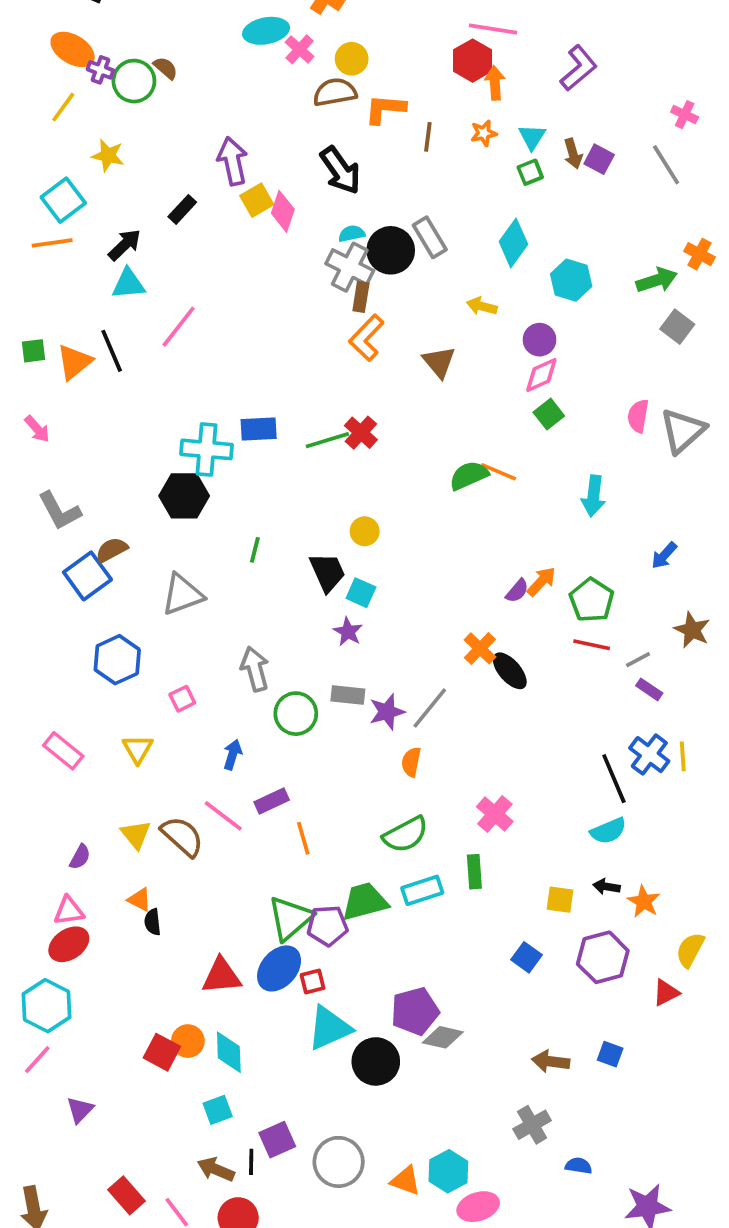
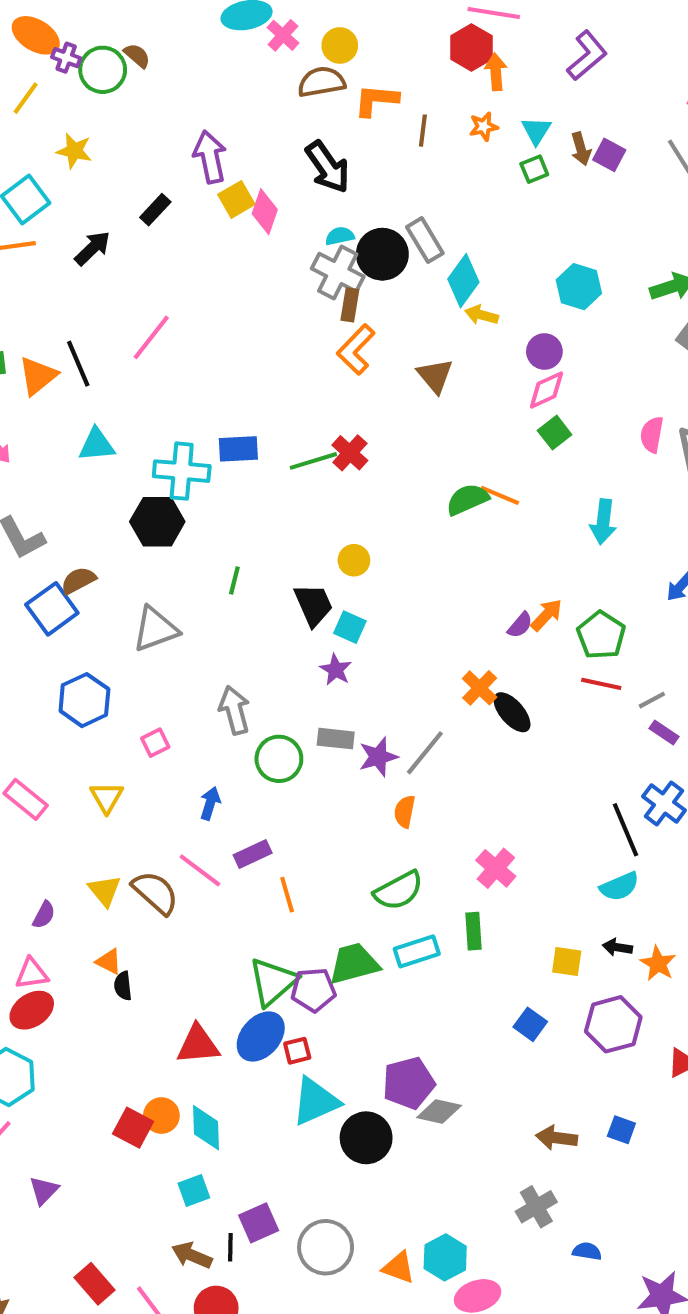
cyan diamond: (513, 243) -> (463, 281), moved
cyan triangle: (128, 284) -> (97, 445), moved

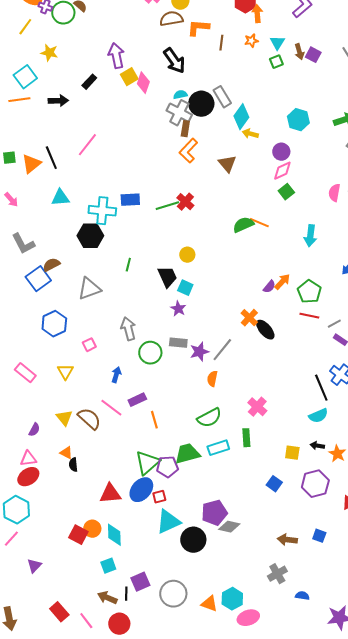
black arrow: (92, 248) -> (58, 101), turned 42

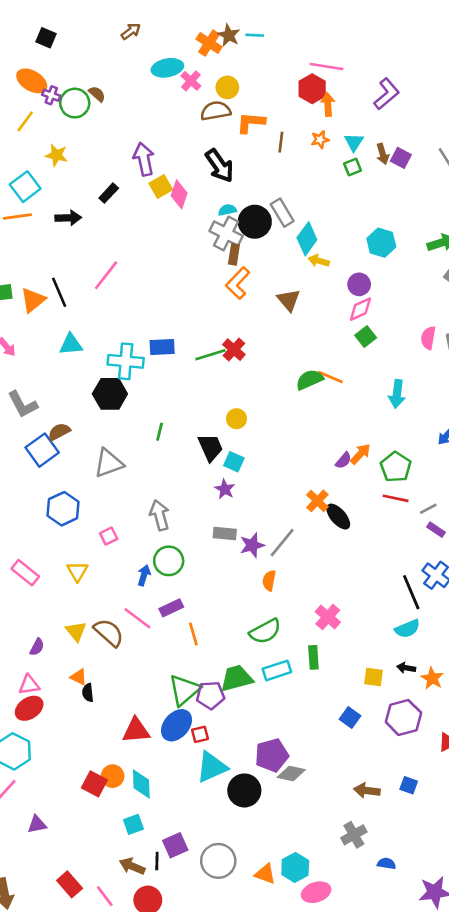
green circle: (150, 353) -> (169, 561), moved
purple triangle: (34, 566) -> (37, 824), turned 35

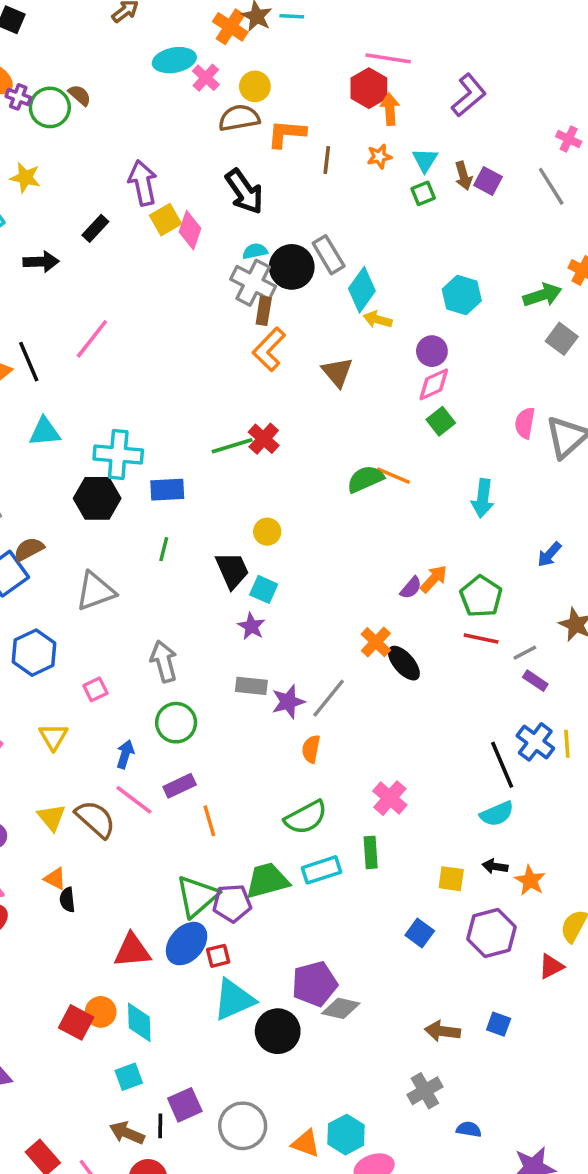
blue rectangle: (162, 347) -> (167, 490), moved
blue arrow: (144, 575) -> (125, 754), moved

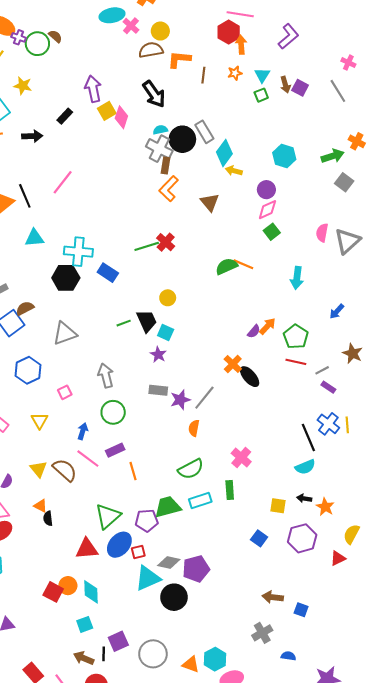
blue rectangle: (167, 490) -> (108, 273), turned 36
green line: (164, 549) -> (124, 323), moved, turned 56
green triangle: (197, 896) -> (108, 516), moved
gray diamond: (341, 1008) -> (169, 562), moved
blue square: (499, 1024) -> (301, 610), moved

